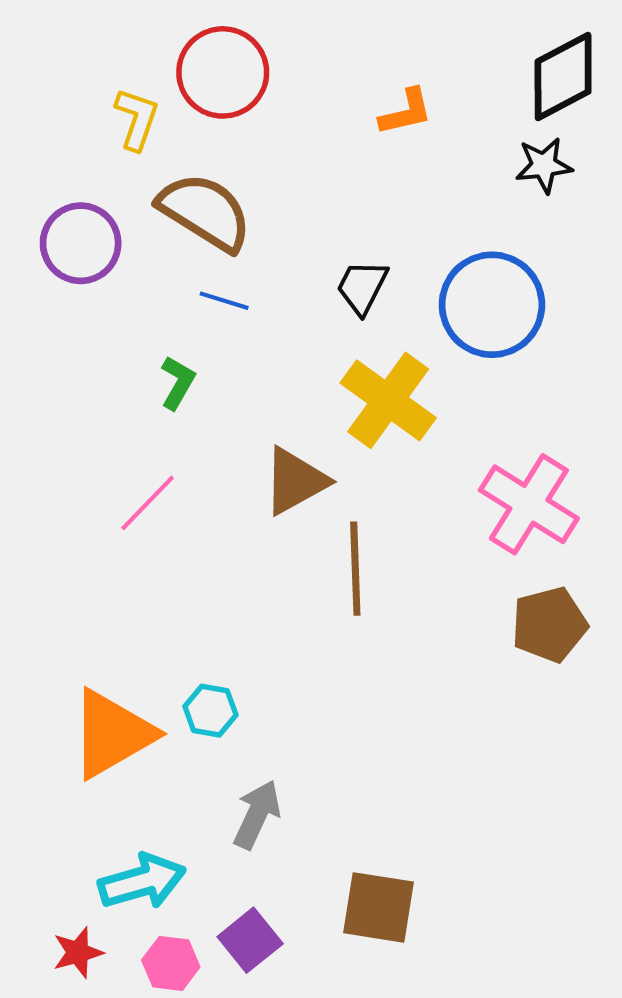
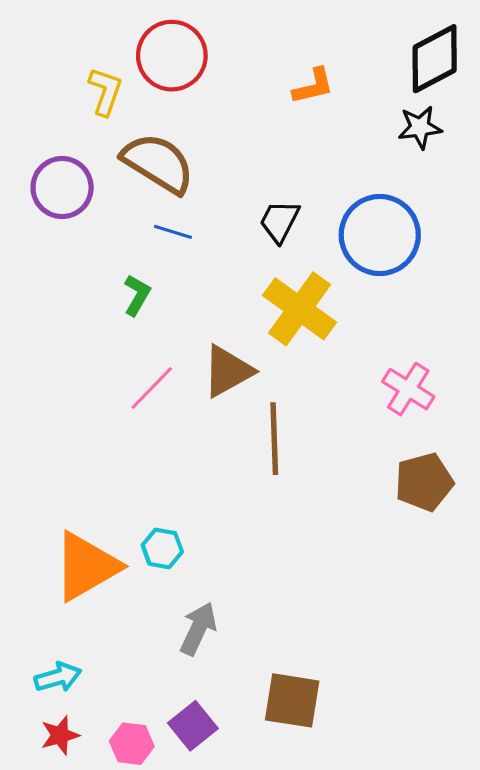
pink line: (148, 503) -> (152, 388), moved
pink cross: (529, 504) -> (408, 389), size x0.7
cyan arrow: (142, 881) -> (58, 677), moved, size x0.7

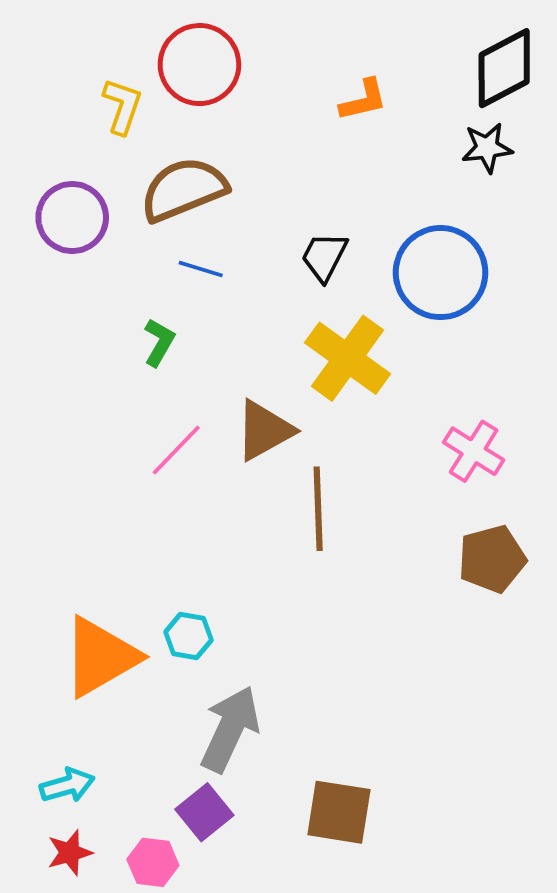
brown semicircle: (158, 163) -> (184, 189), turned -54
gray arrow: (198, 629) -> (230, 729), size x1.4
purple square: (193, 726) -> (204, 812), moved

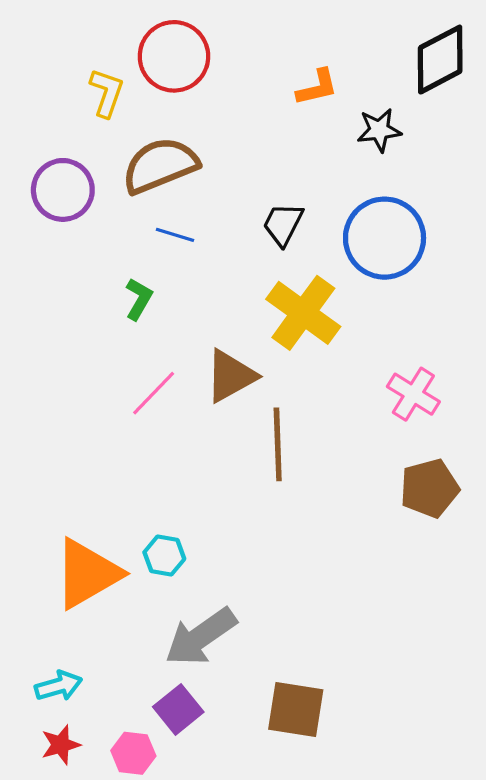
black star: (487, 148) -> (379, 130), moved
gray arrow: (230, 729) -> (201, 637), turned -150

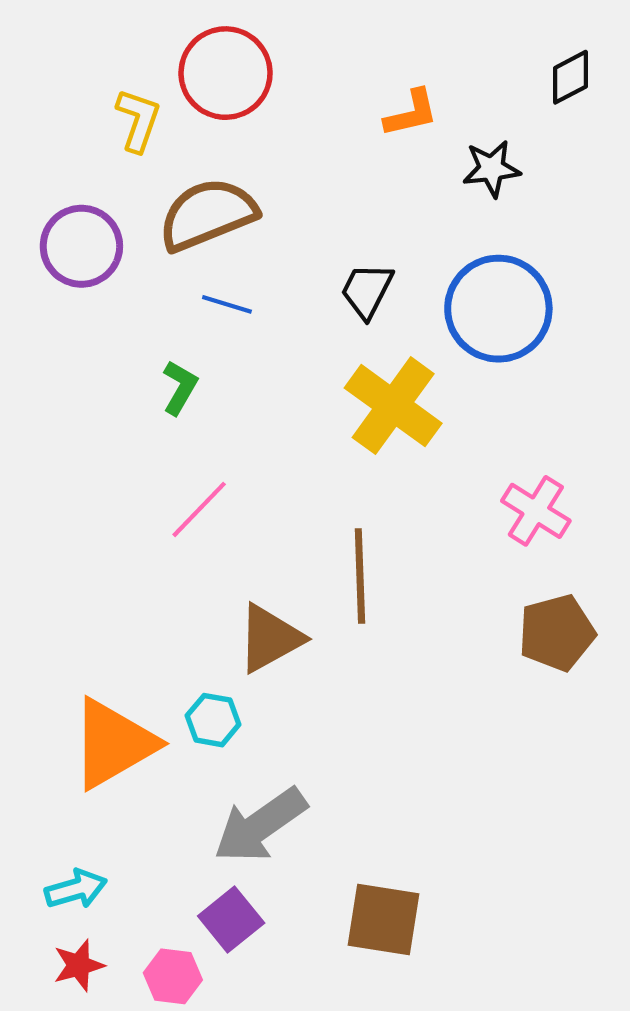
black diamond: (440, 60) -> (570, 77), size x0.6
brown triangle: (231, 376) -> (270, 638), moved

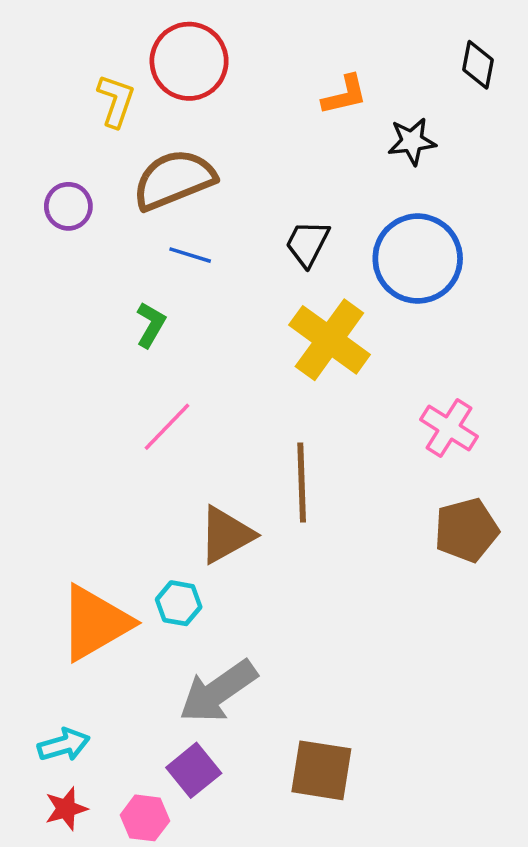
black diamond: (570, 77) -> (478, 65), turned -51
purple circle: (81, 246) -> (68, 206), size x0.7

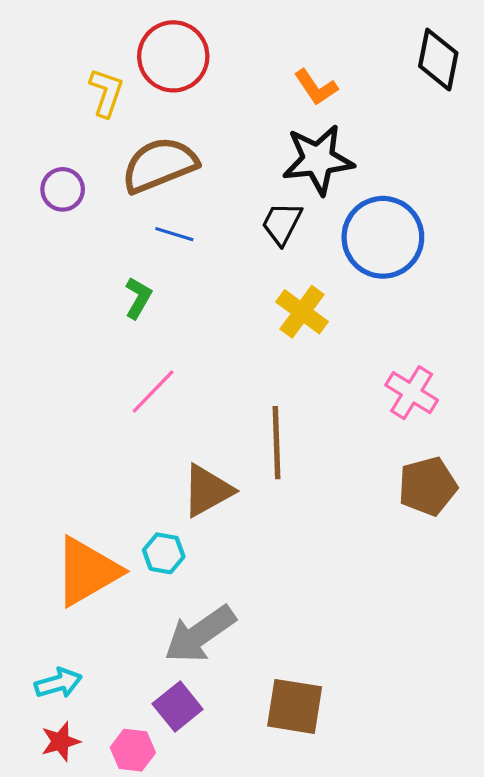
black diamond: (478, 65) -> (438, 60), size x1.4
orange L-shape: (345, 95) -> (316, 87), turned 69
black star: (412, 141) -> (318, 160), moved, size x1.6
yellow cross: (329, 340) -> (302, 312), size x0.7

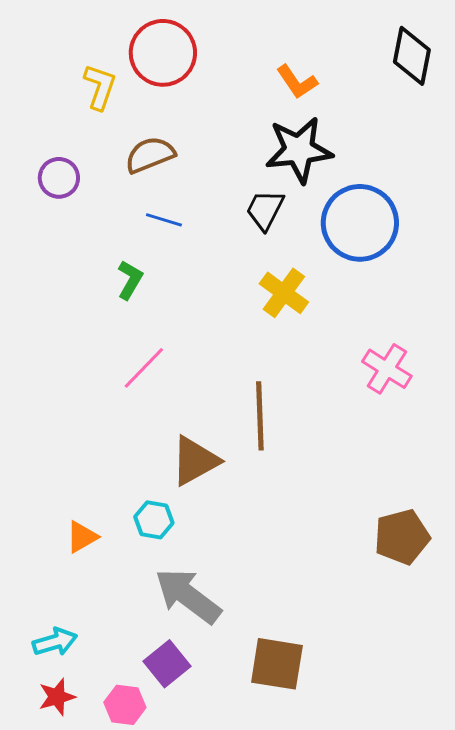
brown semicircle: (159, 165) -> (150, 155), size x0.7
brown pentagon: (428, 486) -> (402, 537), moved
orange triangle: (87, 571) -> (82, 537), size x0.5
gray arrow: (200, 634) -> (188, 596), turned 72

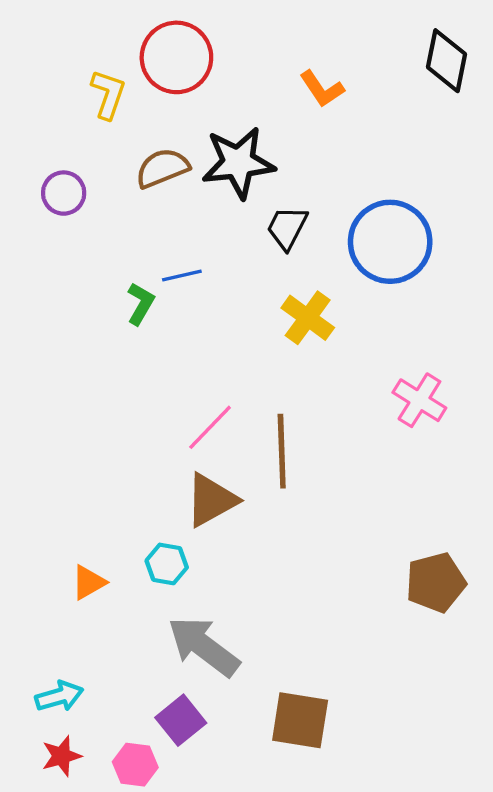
black star: (299, 150) -> (238, 163), moved
blue line: (164, 220) -> (182, 275), moved, turned -30
pink line: (144, 368) -> (210, 427), moved

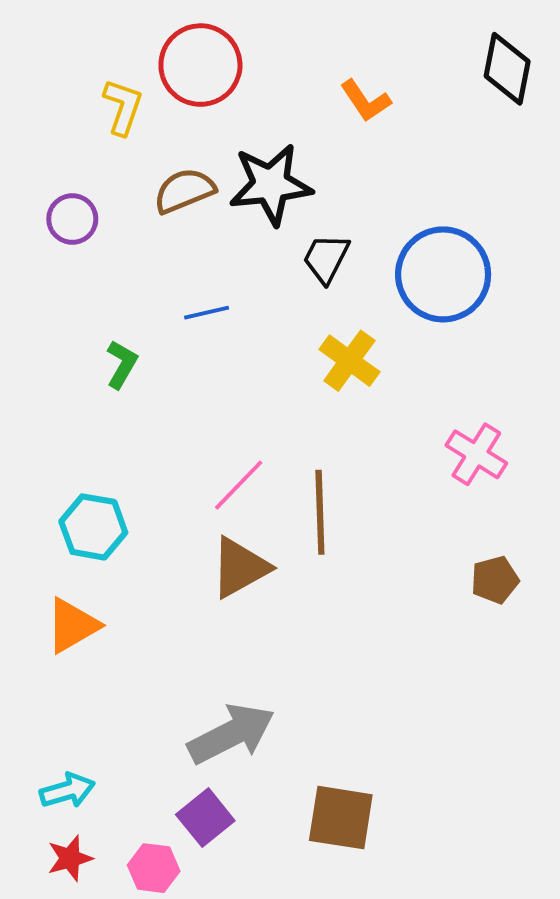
green L-shape: (141, 304) -> (122, 364), moved
cyan hexagon: (167, 564) -> (93, 527), moved, size x1.4
orange triangle: (89, 582) -> (72, 625), moved, size x1.4
brown pentagon: (436, 582) -> (495, 580), moved, size x0.7
gray arrow: (204, 646) -> (231, 734), turned 116

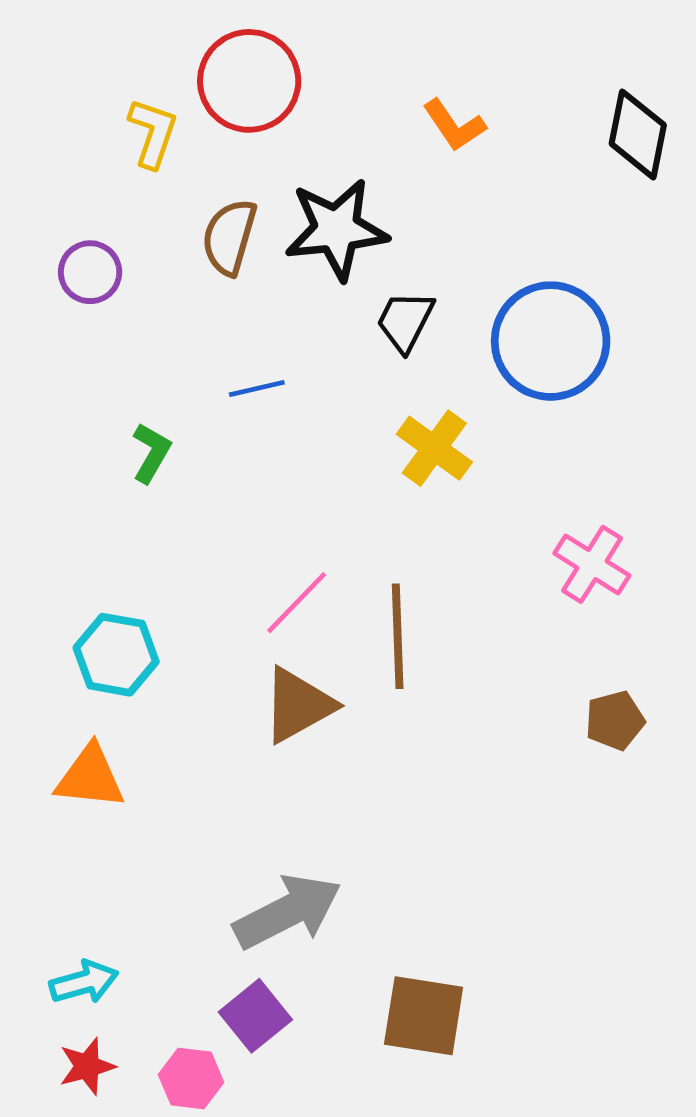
black diamond: (507, 69) -> (638, 134), moved
brown semicircle: (184, 191) -> (229, 237), turned -52
orange triangle: (72, 625) -> (90, 777), turned 36

